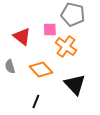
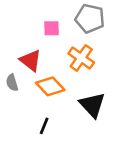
pink square: (50, 30) -> (52, 28), moved
red triangle: (22, 37) -> (31, 60), moved

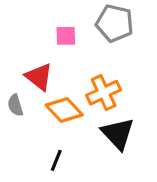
orange cross: (81, 58) -> (104, 93), moved, turned 30

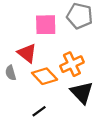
pink square: (66, 36) -> (46, 25), size x1.5
black line: (56, 160) -> (39, 111), turned 32

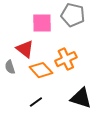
black triangle: (82, 93) -> (81, 98), moved, turned -30

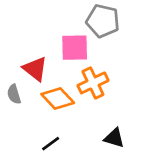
pink square: (42, 23) -> (75, 48), moved
black triangle: (81, 98) -> (114, 138), size x0.7

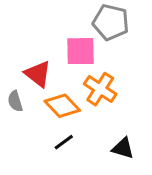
orange cross: (93, 83) -> (100, 89), turned -32
black line: (51, 144) -> (64, 142), moved

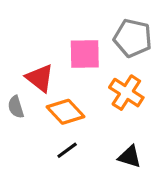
gray pentagon: (111, 22) -> (133, 38), moved
orange cross: (100, 89) -> (126, 93), moved

